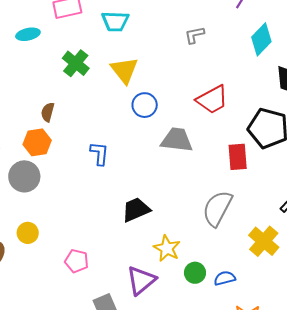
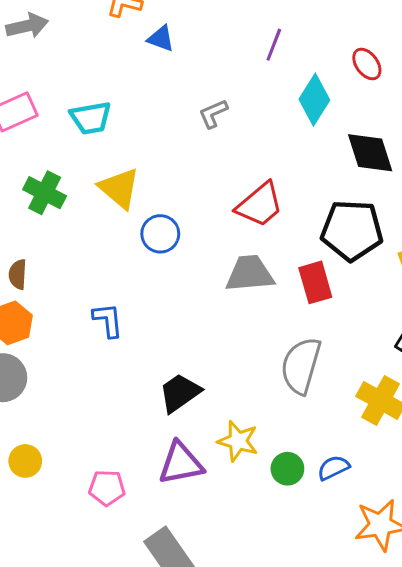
gray trapezoid: (177, 140) -> (250, 274), moved
purple triangle: (141, 280) -> (181, 463), moved, turned 40

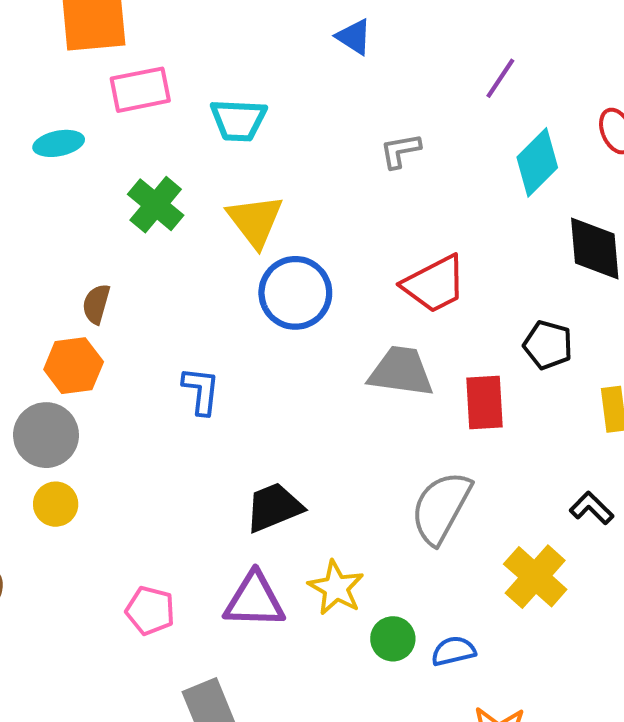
black pentagon: (352, 230) -> (548, 345), size x0.6
blue circle: (160, 234) -> (295, 293), size x1.4
yellow circle: (25, 461) -> (56, 504), moved

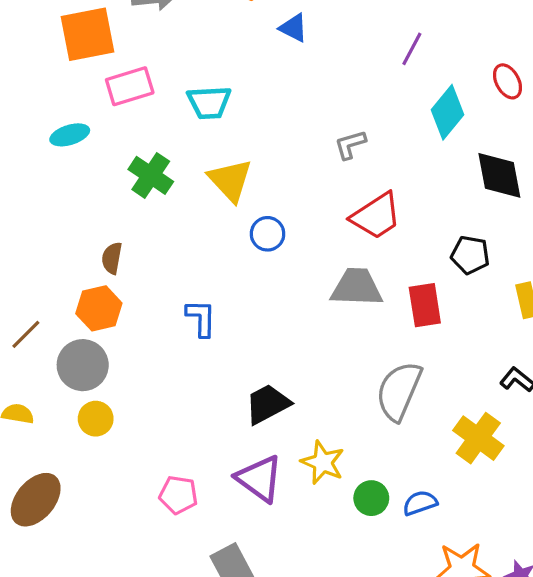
gray L-shape: (400, 151) -> (350, 145), moved
blue circle: (295, 293) -> (268, 234), size x0.6
purple triangle: (254, 600) -> (259, 479), turned 40

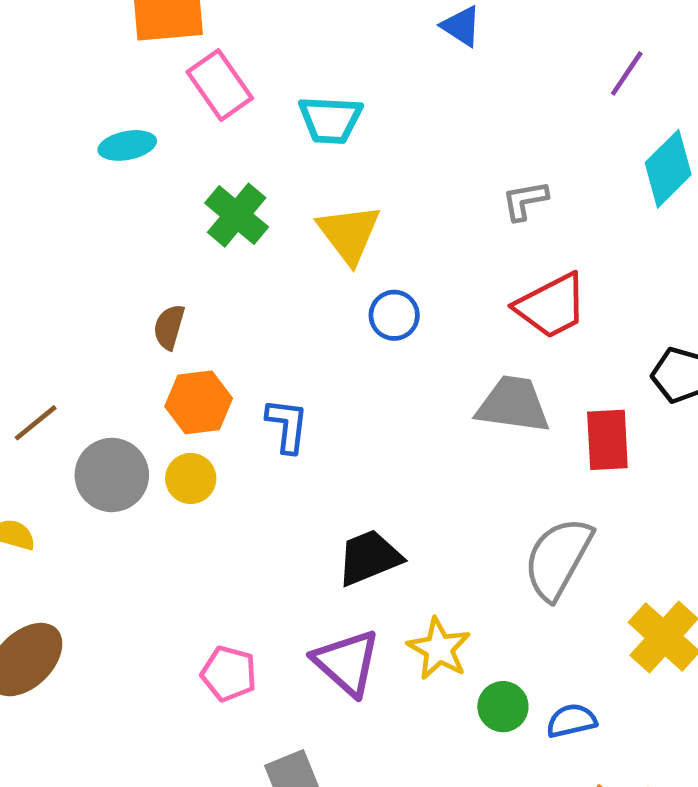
pink rectangle: (130, 86) -> (220, 85), turned 66
orange hexagon: (99, 308) -> (199, 402), moved
yellow circle: (96, 419) -> (191, 478), moved

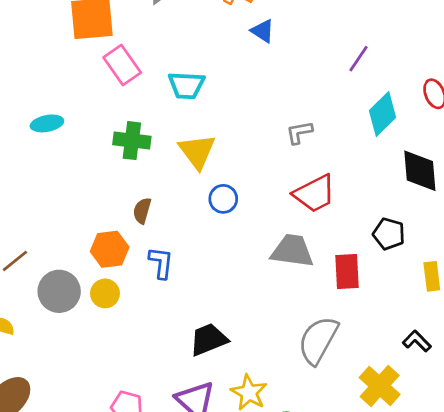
cyan ellipse: (127, 145) -> (47, 123), moved
green cross: (237, 215) -> (132, 141), turned -33
brown semicircle: (169, 327) -> (142, 211), moved

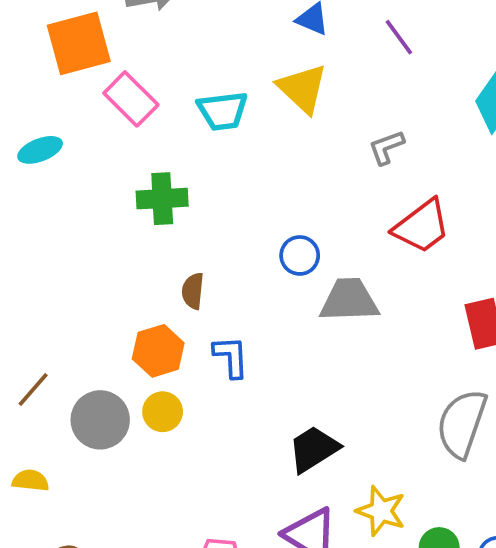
purple line: (359, 59) -> (399, 37), moved, turned -60
cyan ellipse: (47, 123) -> (40, 150), moved
yellow triangle: (197, 151) -> (303, 88), moved
gray trapezoid: (292, 251) -> (349, 300), moved

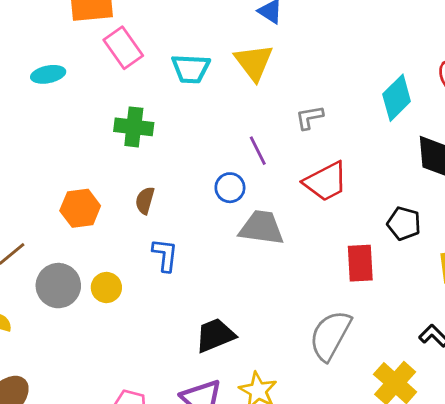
purple line: (399, 37) -> (258, 151), moved
orange hexagon: (158, 351) -> (80, 208), moved

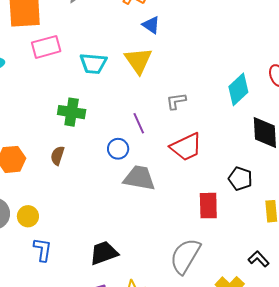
pink rectangle: (123, 48) -> (46, 47), turned -72
green cross: (134, 127) -> (72, 112), moved
blue L-shape: (165, 255) -> (43, 250), moved

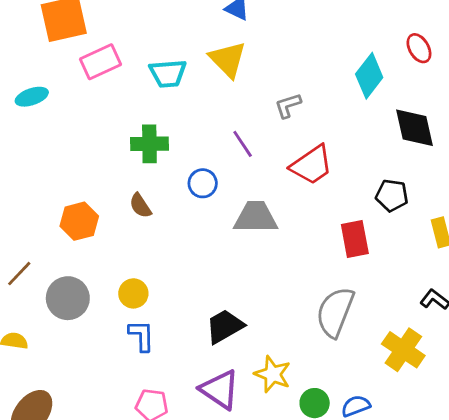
blue circle: (118, 149) -> (203, 183), moved
brown semicircle: (57, 156) -> (140, 206), turned -42
yellow circle: (28, 216) -> (133, 293), moved

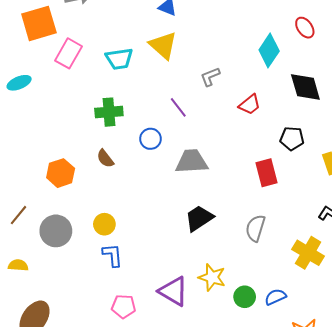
pink rectangle: (100, 62) -> (68, 53), turned -32
red trapezoid: (312, 165) -> (250, 105), moved, size x0.7
gray semicircle: (335, 312) -> (255, 228), size x0.7
black trapezoid: (225, 326) -> (199, 218), moved

